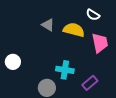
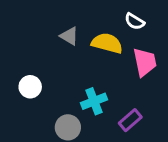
white circle: (13, 62) -> (30, 87), moved
cyan cross: (65, 70) -> (94, 101), turned -30

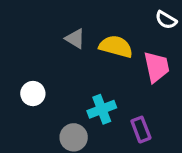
white semicircle: (135, 21) -> (166, 20), moved
purple rectangle: (130, 120) -> (141, 130), turned -70

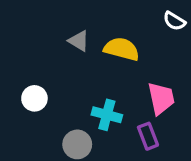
pink trapezoid: (157, 67) -> (161, 98), moved
cyan cross: (102, 109) -> (107, 115), turned 36

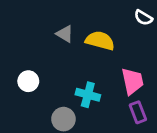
purple rectangle: (148, 136) -> (138, 112), moved

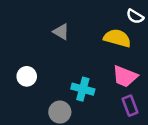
yellow semicircle: (100, 41) -> (117, 38), moved
pink trapezoid: (132, 81) -> (125, 76), turned 124

